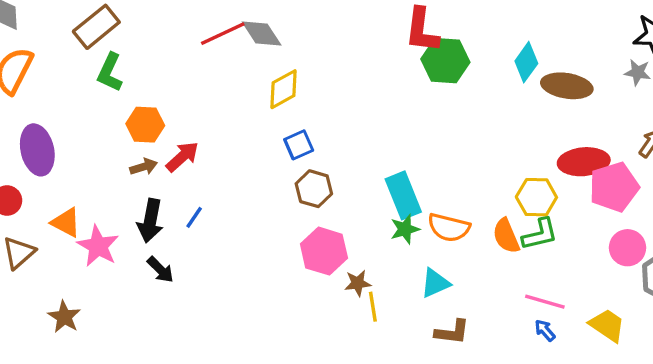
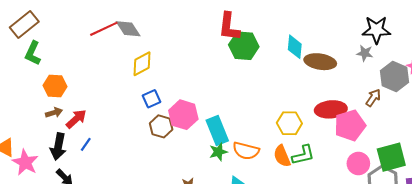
cyan diamond: (526, 62) -> (295, 47), turned -30
red arrow: (182, 157) -> (76, 119), moved
yellow hexagon: (536, 197) -> (289, 123), moved
pink hexagon: (324, 251) -> (183, 115), moved

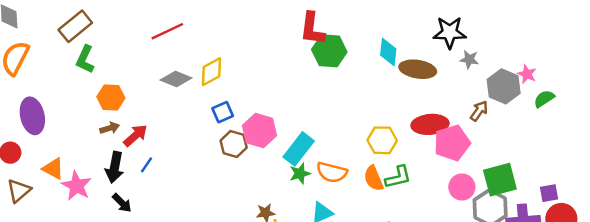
gray diamond: (128, 29) -> (176, 79), moved, turned -35
black star: (376, 30) -> (450, 32), moved
cyan rectangle: (217, 131) -> (299, 149), turned 60

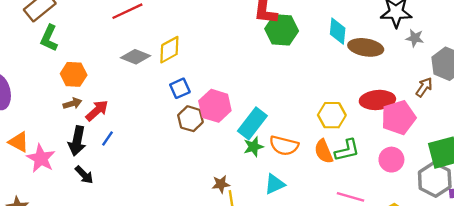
pink circle: (462, 187) -> (391, 160), moved

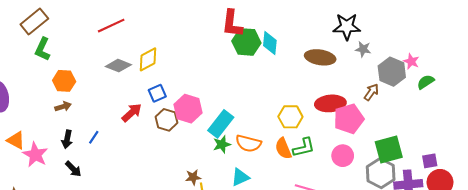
cyan diamond: (338, 31) -> (270, 43), moved
red arrow: (97, 111) -> (132, 113), moved
black arrow: (77, 141) -> (67, 139), size x0.7

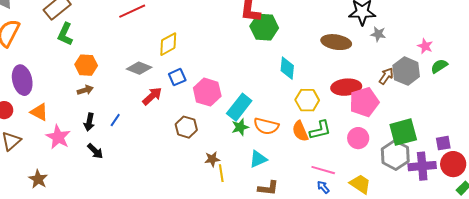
cyan diamond: (270, 43) -> (287, 68), moved
gray diamond: (118, 66) -> (139, 68), moved
gray hexagon: (392, 72) -> (406, 71), moved
brown hexagon: (166, 120) -> (186, 127), moved
orange triangle: (16, 140) -> (39, 112), moved

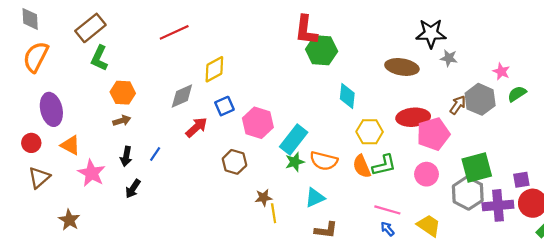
gray diamond: (139, 68) -> (182, 96), turned -45
black arrow: (95, 151) -> (133, 189), turned 78

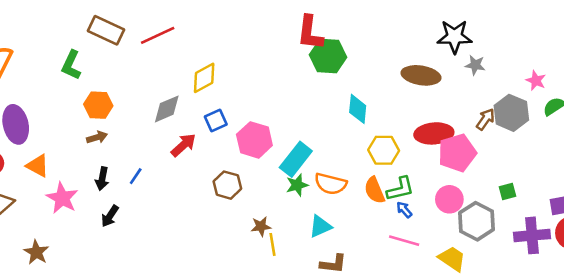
brown rectangle: (90, 28) -> (106, 30), moved, turned 64
green square: (477, 167) -> (507, 192), size x0.5
gray hexagon: (468, 193) -> (476, 221), moved
blue arrow: (387, 229) -> (404, 210), moved

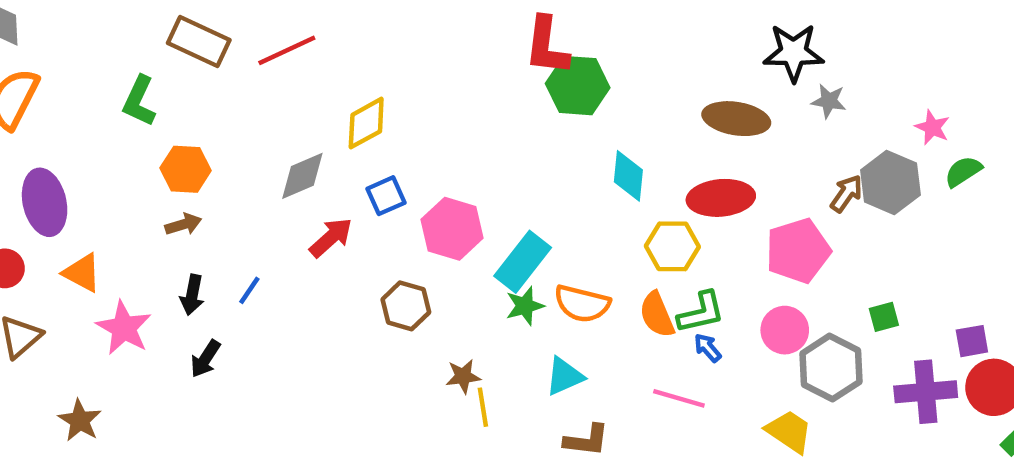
red ellipse: (434, 133) -> (721, 198), moved
pink line: (404, 241) -> (679, 398), moved

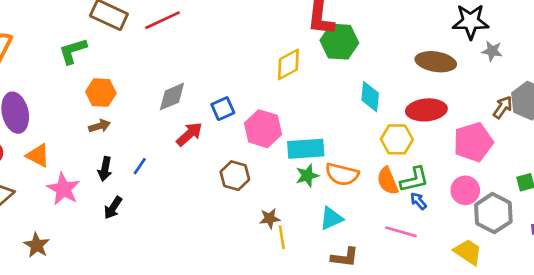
green L-shape: (139, 101) -> (73, 51), turned 48
yellow diamond: (366, 123) -> (288, 64), moved
cyan rectangle: (523, 262) -> (306, 149), turned 48

